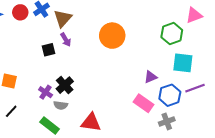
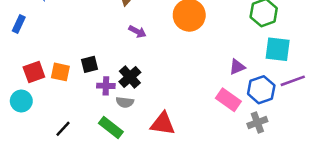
purple arrow: (66, 40) -> (137, 32), moved, turned -32
black square: (49, 50) -> (89, 64), moved
purple cross: (46, 92) -> (106, 86), turned -32
black line: (11, 111) -> (63, 129), moved

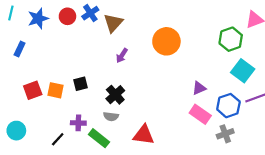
purple arrow: (137, 32) -> (122, 55), turned 96
cyan square: (278, 49) -> (243, 71), turned 30
purple triangle: (237, 67) -> (199, 88), moved
purple cross: (106, 86) -> (78, 123), moved
cyan circle: (21, 101) -> (16, 131), moved

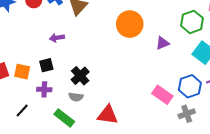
purple arrow: (122, 55) -> (57, 38), moved, turned 48
purple triangle: (199, 88) -> (162, 43), moved
purple cross: (78, 123) -> (44, 89), moved
black line: (58, 139) -> (22, 111), moved

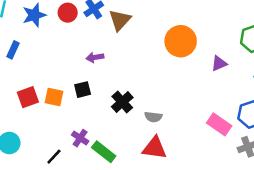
purple cross: (44, 89) -> (80, 138), moved, turned 32
gray semicircle: (76, 97) -> (153, 117), moved
black line: (22, 111) -> (54, 157), moved

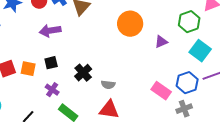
purple arrow: (95, 57) -> (50, 31), moved, size x1.5
purple cross: (80, 138) -> (52, 90), moved

